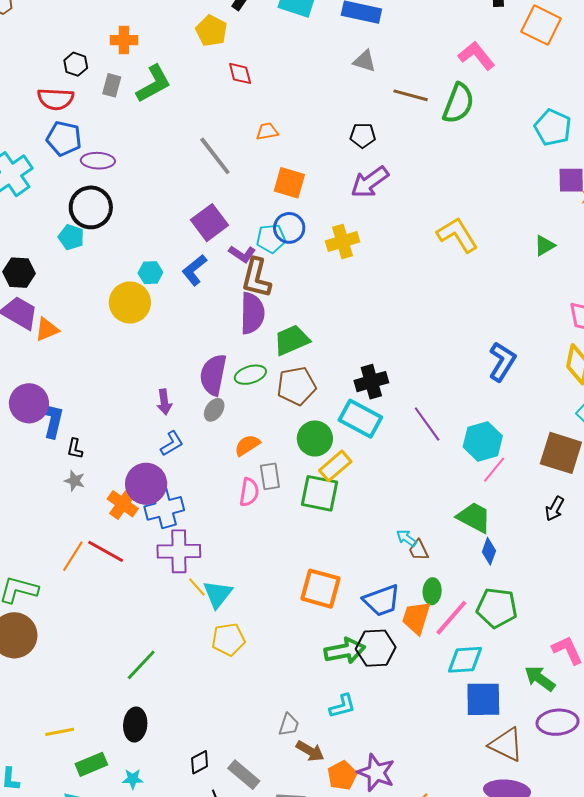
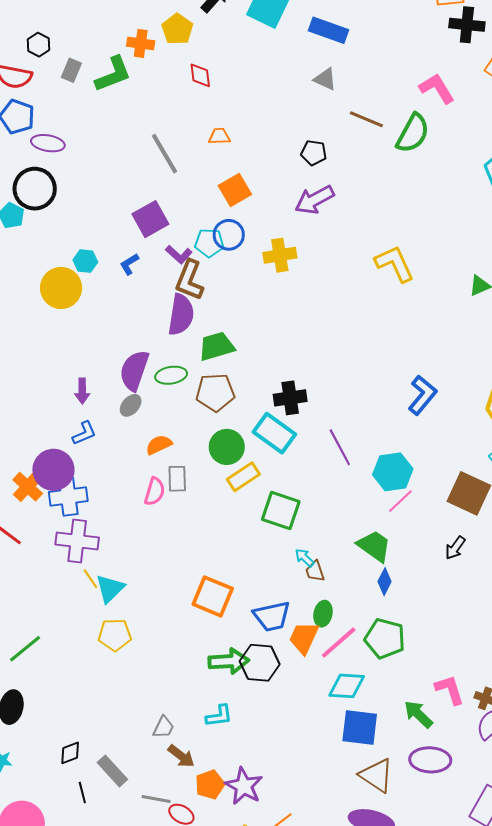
orange cross: (124, 40) -> (141, 43), moved
orange square: (289, 183) -> (235, 190), turned 36
blue L-shape: (194, 270) -> (129, 264), size x0.7
green square: (320, 493) -> (281, 511), moved

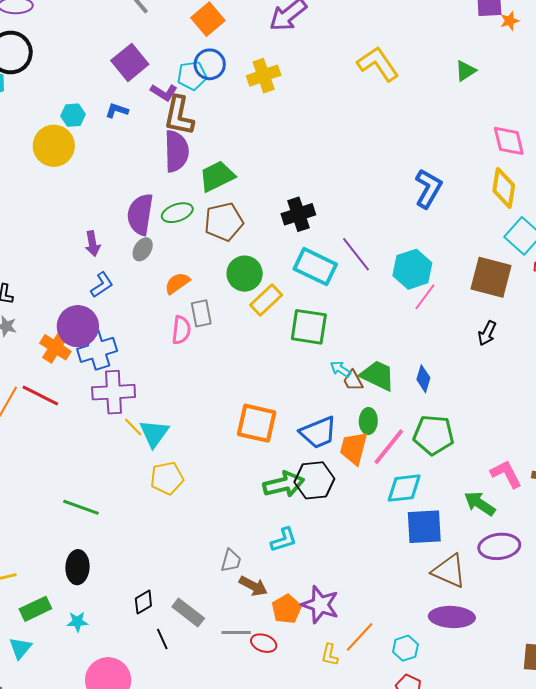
blue L-shape: (129, 264) -> (117, 110), turned 60
cyan rectangle: (274, 433) -> (315, 267), moved
green trapezoid: (374, 546) -> (378, 375), moved
green line: (25, 649) -> (81, 507), turned 69

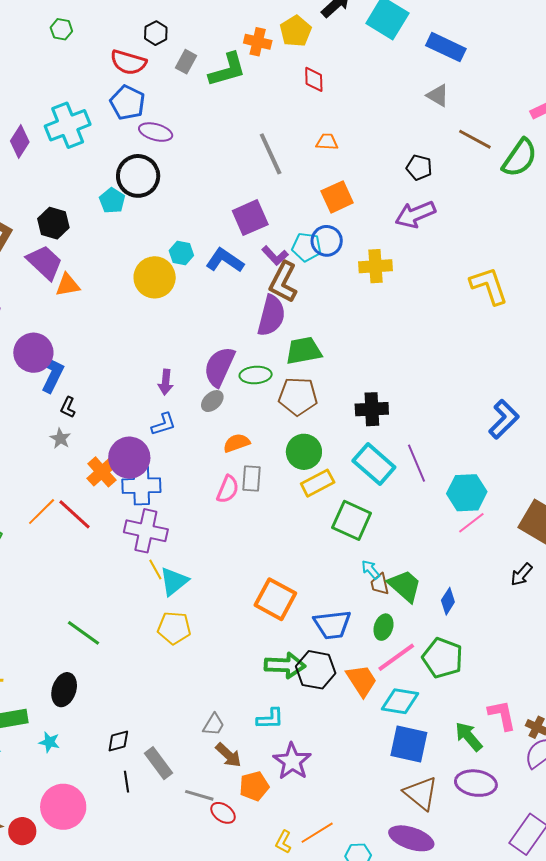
blue L-shape: (117, 110) -> (225, 260), size x1.6
orange trapezoid: (354, 448) -> (362, 681), moved, turned 117
purple star: (320, 605) -> (292, 761), moved

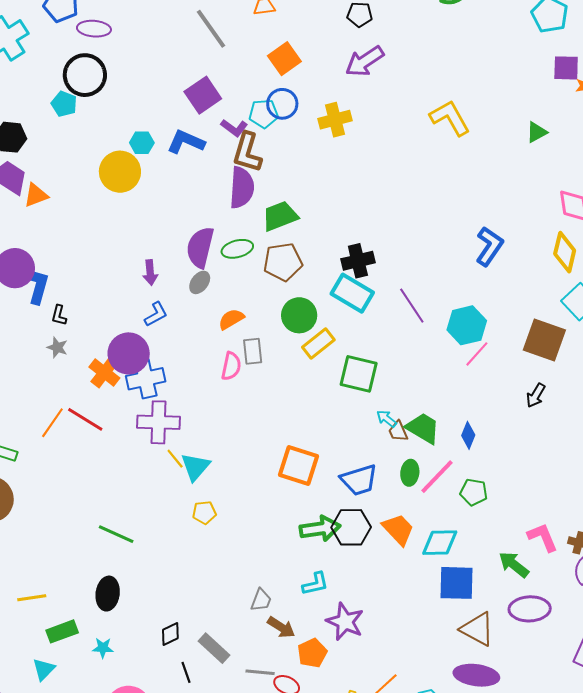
cyan rectangle: (374, 464) -> (352, 293), moved
yellow pentagon: (174, 628) -> (204, 512), size x0.7
pink line: (396, 657) -> (437, 477), moved
green pentagon: (443, 658) -> (474, 492), size x0.7

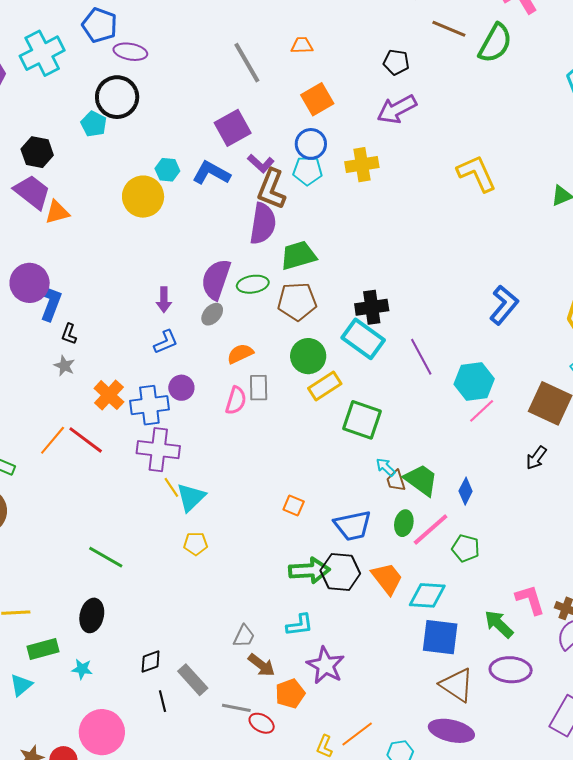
cyan pentagon: (264, 114) -> (308, 171), moved
purple circle: (129, 353) -> (181, 388), moved, size x0.6
orange square: (298, 465) -> (294, 506), size x0.5

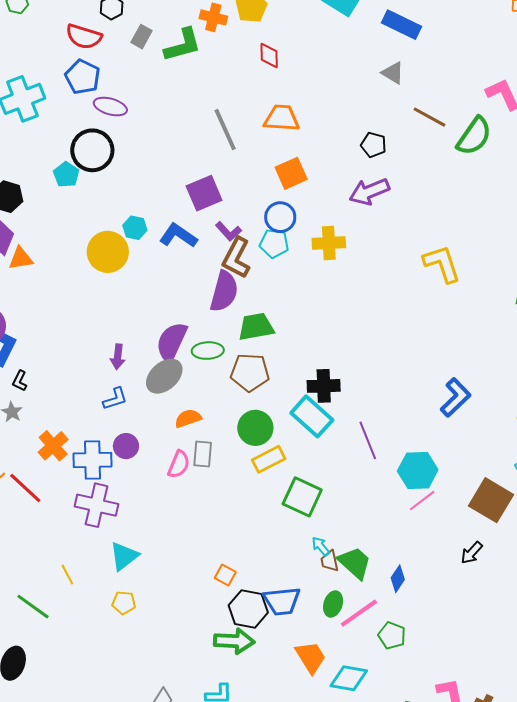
orange trapezoid: (302, 45) -> (282, 118), size x1.6
gray ellipse: (212, 314) -> (164, 376), size x1.6
yellow line: (171, 487) -> (67, 575), moved
black hexagon: (340, 572) -> (248, 609), moved

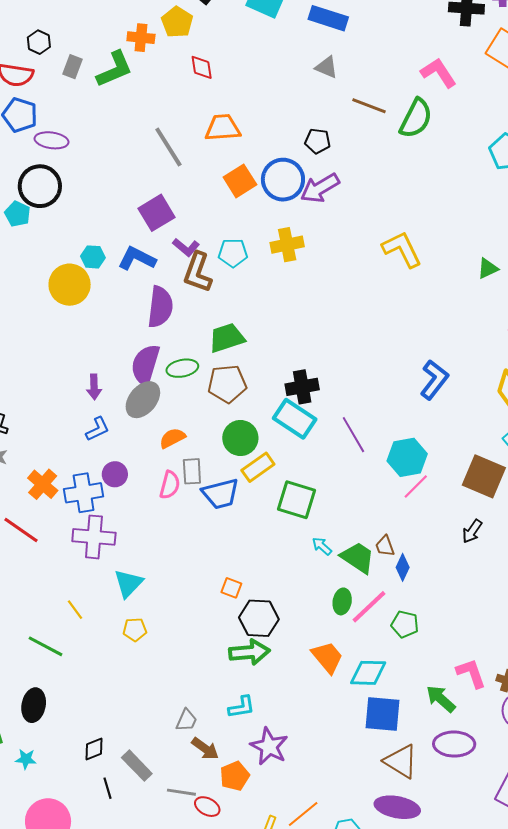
blue circle: (280, 217) -> (283, 180), moved, size x1.4
purple semicircle: (224, 291) -> (160, 307), moved
brown trapezoid: (330, 561) -> (385, 546), moved
blue trapezoid: (282, 601) -> (221, 494), moved

